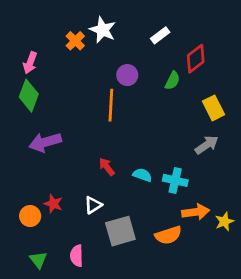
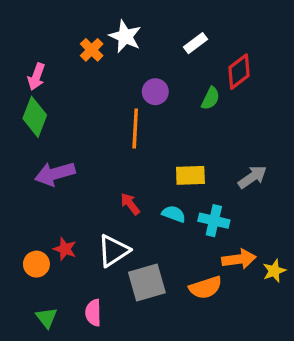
yellow rectangle: (213, 108) -> (190, 175), moved, turned -65
white triangle: (93, 205) -> (113, 251), size x1.5

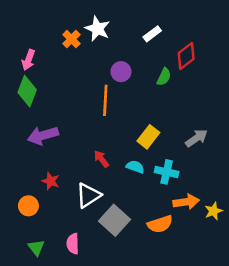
yellow rectangle: (190, 175) -> (148, 137), turned -50
red star: (65, 249) -> (51, 181), moved
gray square: (147, 283) -> (114, 220), turned -32

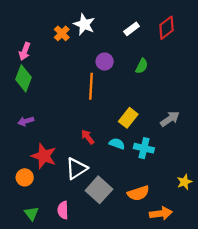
red diamond: (186, 56) -> (166, 28), moved
purple arrow: (43, 135) -> (26, 121), moved, size x0.6
red star: (51, 181) -> (44, 156), size x1.6
orange arrow: (186, 202) -> (161, 213), moved

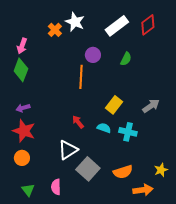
white rectangle: (132, 29) -> (117, 26), size x1.6
red star: (44, 156) -> (24, 131), moved
yellow star: (184, 182) -> (161, 170), moved

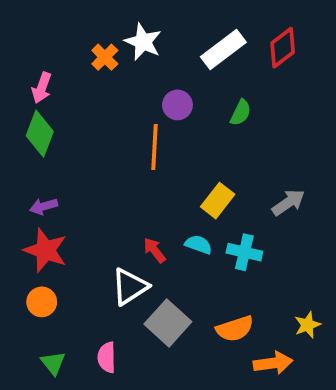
red arrow: (78, 122) -> (155, 250), moved

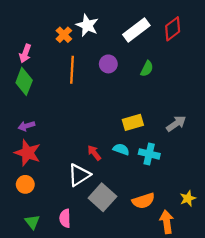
orange line: (155, 147) -> (72, 70), moved
yellow rectangle: (218, 201) -> (133, 122), turned 36
orange arrow: (273, 363) -> (167, 222), turned -90

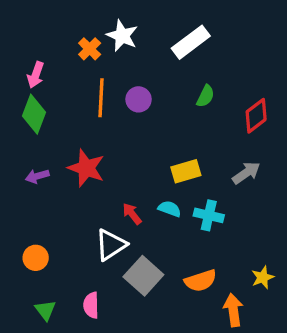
red diamond: (173, 29) -> (256, 116), moved
purple circle: (108, 64) -> (139, 99), moved
red star: (28, 153) -> (86, 168), moved

